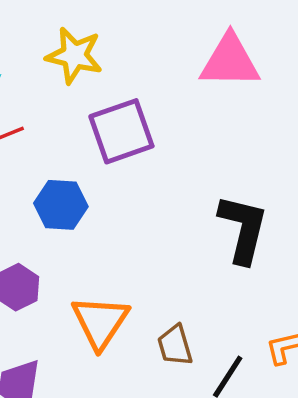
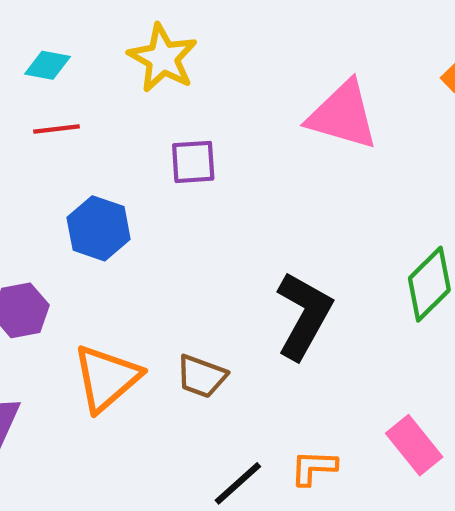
purple square: (121, 131) -> (193, 162), size x0.6
brown trapezoid: (175, 345) -> (202, 376), moved, turned -69

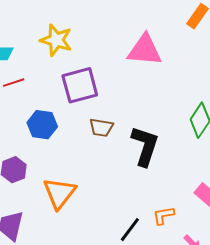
purple square: (193, 162) -> (80, 85), size x1.6
brown trapezoid: (202, 376) -> (101, 128), moved

